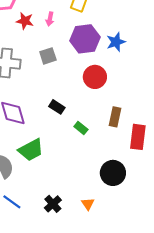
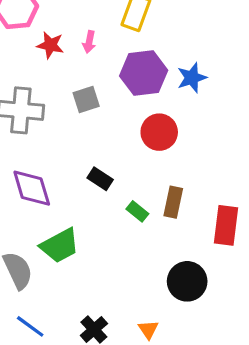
brown rectangle: (115, 117) -> (173, 202), moved

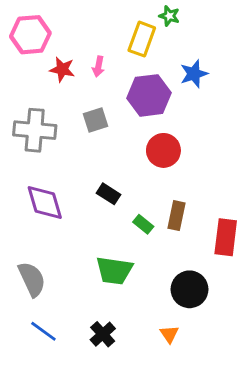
blue star: (192, 78) -> (194, 74), moved
green trapezoid: (60, 246) -> (114, 271), moved, turned 36
orange triangle: (148, 329) -> (169, 334), moved

